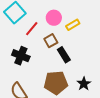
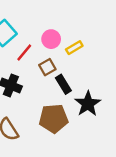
black star: (84, 84) -> (88, 104), moved, size x1.5

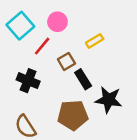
pink circle: (51, 39) -> (57, 22), moved
black star: (88, 104) -> (109, 100), turned -30

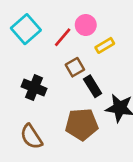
pink circle: (57, 22) -> (86, 25), moved
red line: (42, 46) -> (63, 37), moved

